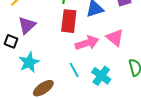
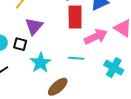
cyan line: (74, 70) -> (76, 58), moved, turned -49

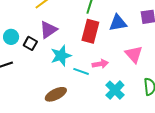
pink arrow: (96, 37) -> (100, 64), moved, size x0.7
cyan star: (41, 63) -> (61, 56), moved

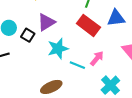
red rectangle: (90, 31) -> (88, 25), turned -70
pink arrow: (100, 64) -> (97, 58), turned -42

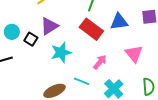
cyan line: (77, 65) -> (81, 81), moved

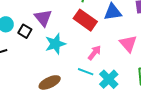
purple triangle: (49, 26) -> (43, 18), turned -36
cyan line: (81, 81) -> (86, 72), moved

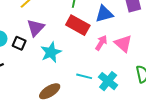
purple triangle: (43, 18) -> (36, 28), turned 30
pink arrow: (95, 53) -> (101, 43), moved

